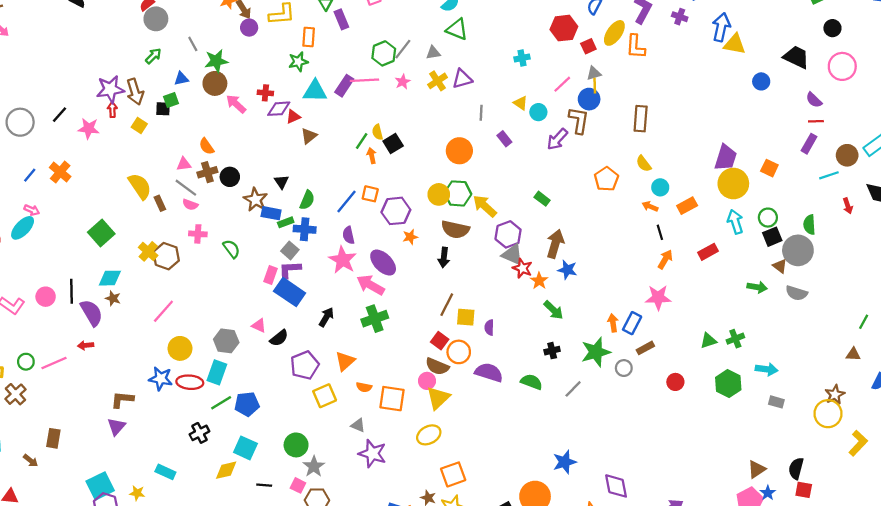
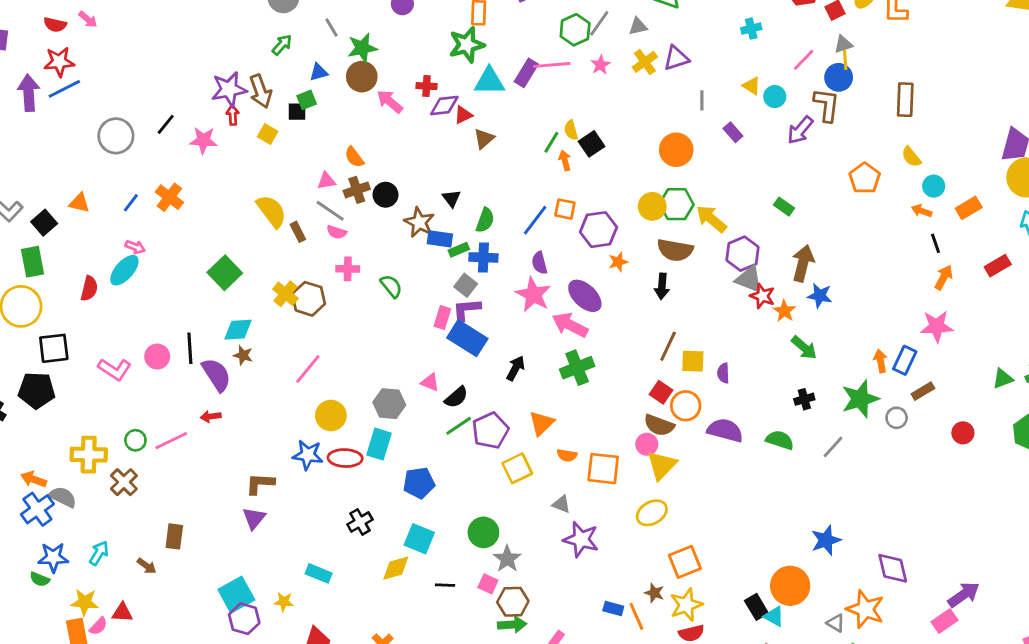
green star: (298, 62) -> (467, 45), size x1.4
green line: (221, 403) -> (459, 426), moved

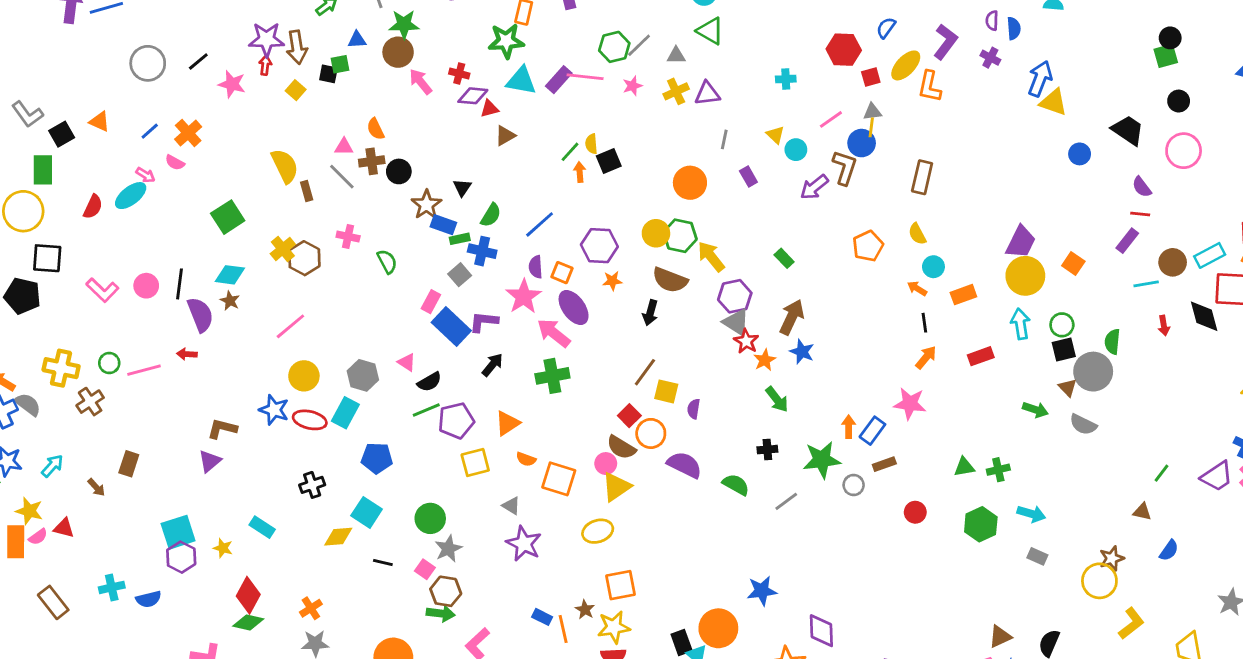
orange square: (565, 209) -> (562, 273), moved
pink semicircle: (337, 232) -> (175, 162), moved
purple L-shape: (466, 310) -> (484, 322), moved

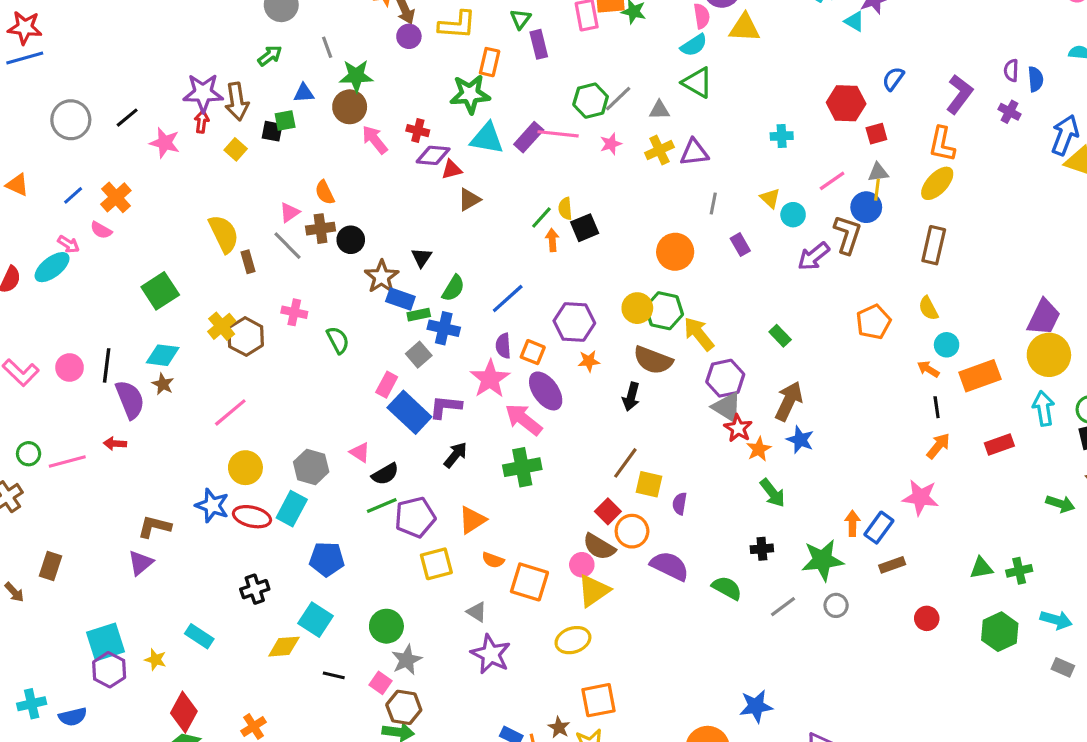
yellow ellipse: (906, 65) -> (937, 183), moved
pink triangle: (344, 147) -> (290, 212), turned -36
orange rectangle: (963, 295) -> (980, 376), size x1.4
gray circle: (854, 485) -> (836, 605), moved

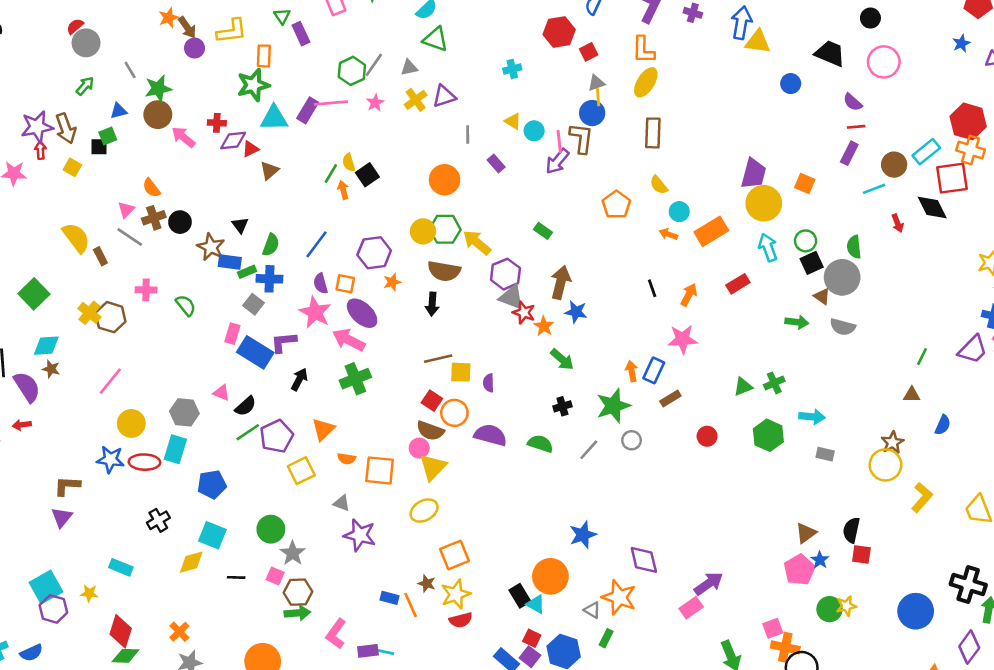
pink line: (832, 181) -> (559, 142), moved, turned -50
black line: (937, 407) -> (652, 288), moved
brown line: (625, 463) -> (438, 359), turned 52

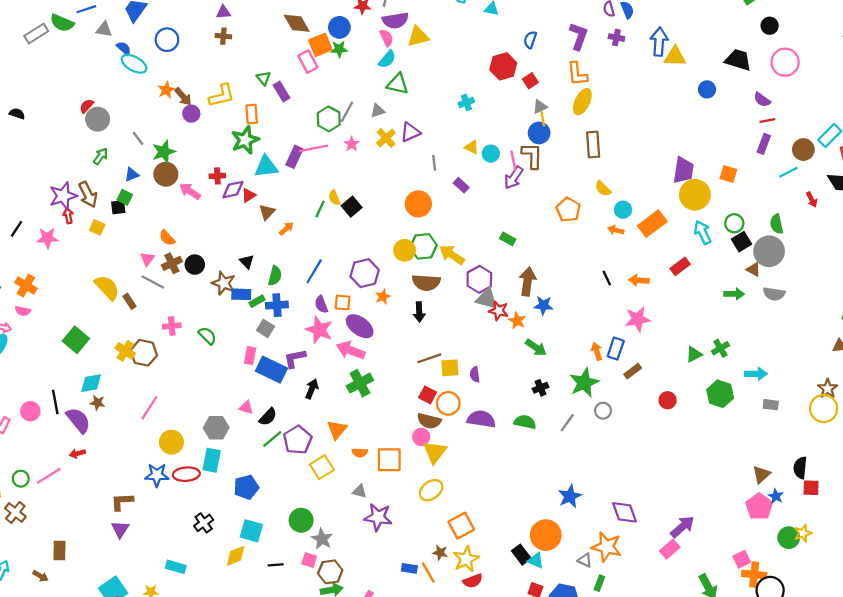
green square: (108, 136) -> (125, 197), turned -35
orange arrow: (343, 190) -> (286, 229), moved, turned 70
orange arrow: (689, 295) -> (639, 280), turned -108

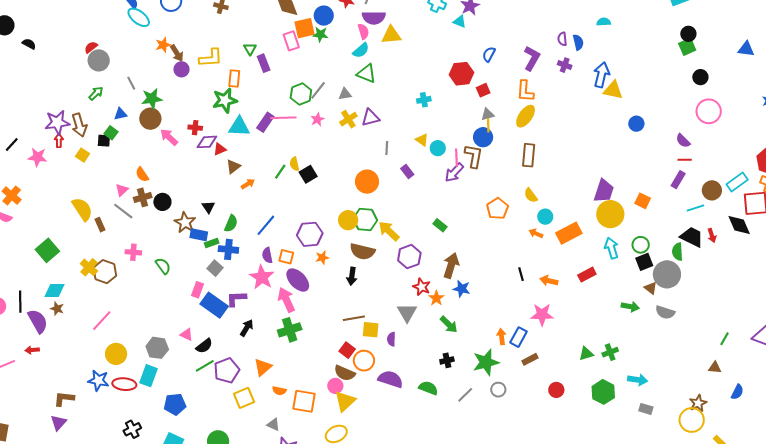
black trapezoid: (738, 60) -> (692, 237), moved
gray triangle: (487, 299) -> (407, 313), moved, turned 35
pink arrow: (351, 350) -> (286, 300), turned 35

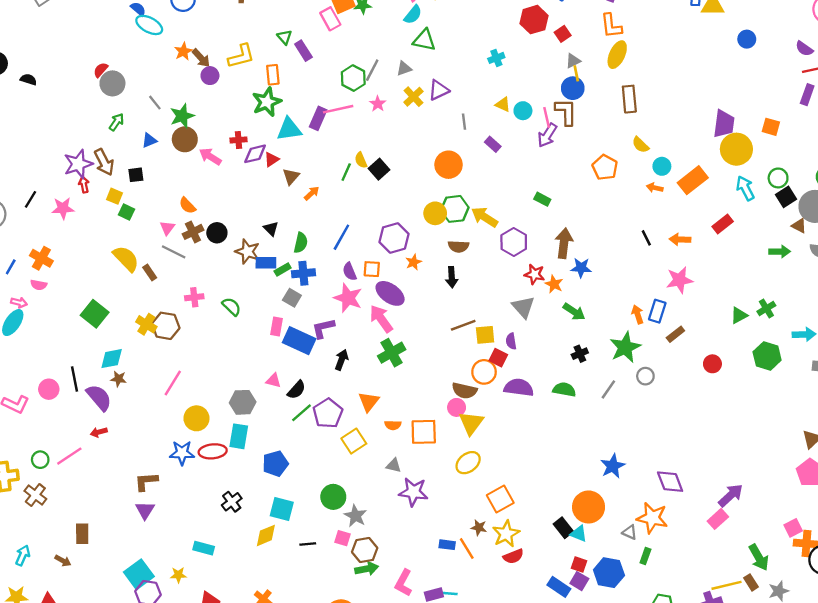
green square: (111, 133) -> (127, 212), moved
brown semicircle: (362, 251) -> (458, 246), size x0.7
red square: (347, 350) -> (498, 358), moved

